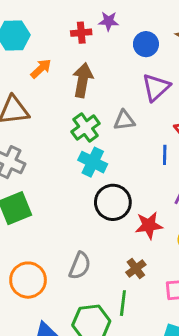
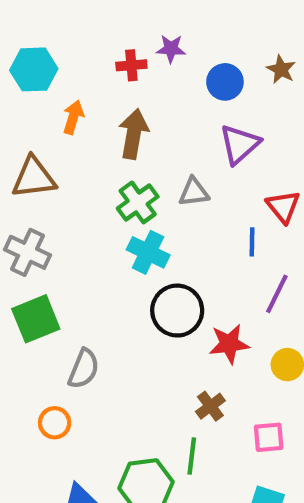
orange arrow: (41, 69) -> (73, 117), turned -30
gray semicircle: (80, 266) -> (84, 369), moved
orange circle: (28, 280) -> (55, 423), size x0.6

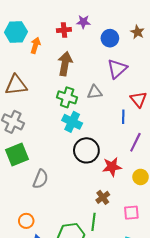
orange arrow: (73, 117) -> (35, 45), moved
green cross: (138, 202) -> (67, 97), turned -36
orange circle: (55, 423) -> (26, 221), moved

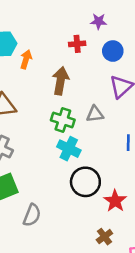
purple star: (83, 22) -> (99, 21), moved
red cross: (64, 30) -> (77, 44), moved
red star: (112, 167) -> (115, 201), turned -30

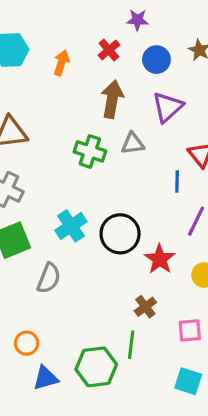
red cross: (77, 44) -> (109, 50), turned -35
orange arrow: (26, 59) -> (61, 63), moved
brown arrow: (60, 81) -> (112, 99), moved
cyan cross: (69, 149) -> (71, 226), moved, turned 30

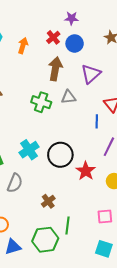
blue circle: (156, 60) -> (75, 43), moved
brown cross: (145, 307) -> (48, 201), moved

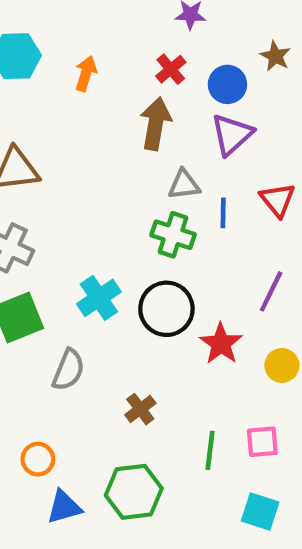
red cross: (53, 37) -> (171, 69), moved
blue circle: (75, 43) -> (227, 84), moved
green cross: (41, 102) -> (173, 235), moved
blue line: (97, 121) -> (223, 213), moved
green line: (67, 226) -> (210, 450), moved

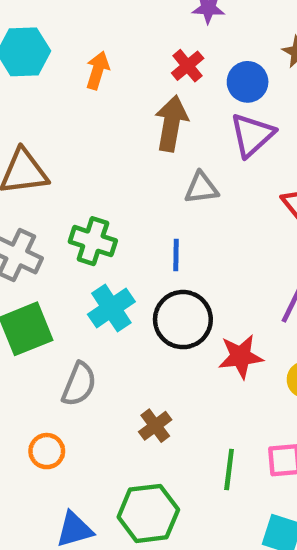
blue line: (223, 213) -> (176, 255), moved
green cross: (173, 235) -> (93, 241), moved
red star: (221, 344) -> (241, 356), turned 30
orange circle: (38, 459) -> (47, 451), moved

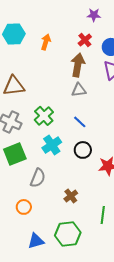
gray triangle: (201, 188) -> (79, 90), moved
green cross: (93, 241) -> (44, 116), turned 30
blue line: (176, 255) -> (80, 122), turned -48
black circle: (183, 320) -> (83, 150), size x0.7

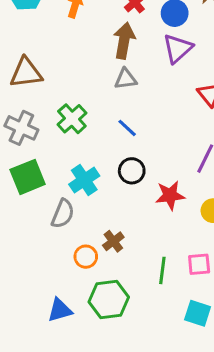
cyan cross: (52, 145) -> (84, 180), moved
orange circle: (24, 207) -> (86, 257), moved

